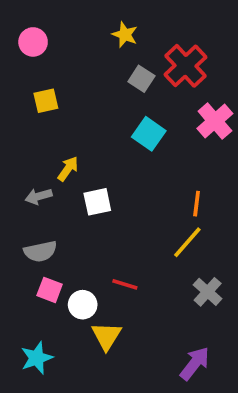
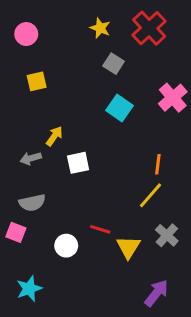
red cross: (185, 66) -> (149, 28), moved
pink square: (50, 290) -> (16, 232), moved
yellow triangle: (107, 336) -> (128, 247), moved

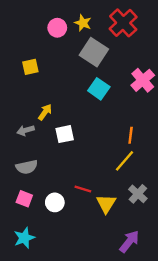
pink circle: (26, 34) -> (57, 28), moved
gray square: (114, 64) -> (94, 52), size x1.6
pink square: (16, 232) -> (24, 199), moved

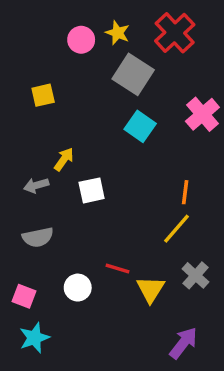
pink square: (24, 199) -> (24, 296), moved

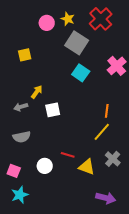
yellow triangle: (150, 289) -> (87, 167), turned -42
purple arrow: (183, 343) -> (106, 198), turned 66

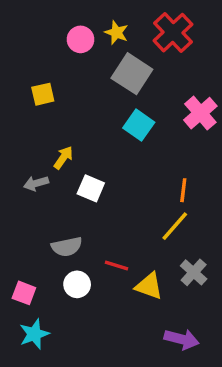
white square: (53, 110) -> (91, 188), turned 35
gray semicircle: (22, 137) -> (67, 247), moved

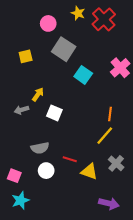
yellow star: (116, 33) -> (78, 13), moved
gray square: (132, 74) -> (64, 49), moved

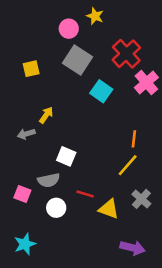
red cross: (104, 19) -> (126, 54), moved
pink circle: (48, 23) -> (69, 29), moved
white square: (54, 113) -> (66, 156), moved
pink square: (14, 176) -> (22, 194), moved

